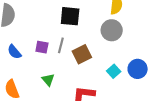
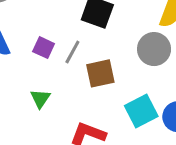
cyan square: (114, 71) -> (141, 111), size x1.5

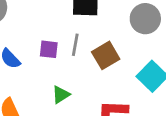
green triangle: (40, 99) -> (61, 95), turned 42

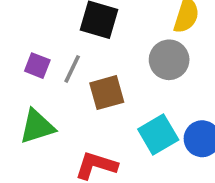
green triangle: (61, 95) -> (37, 127), size x1.5

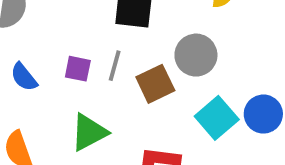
gray circle: (169, 60) -> (196, 55), moved

